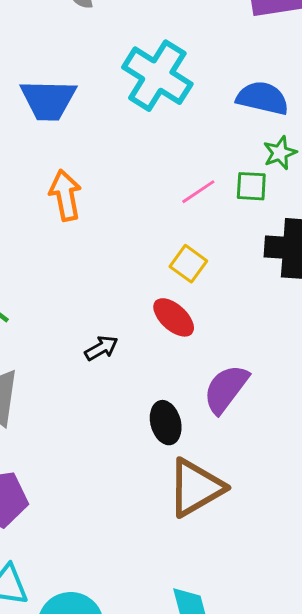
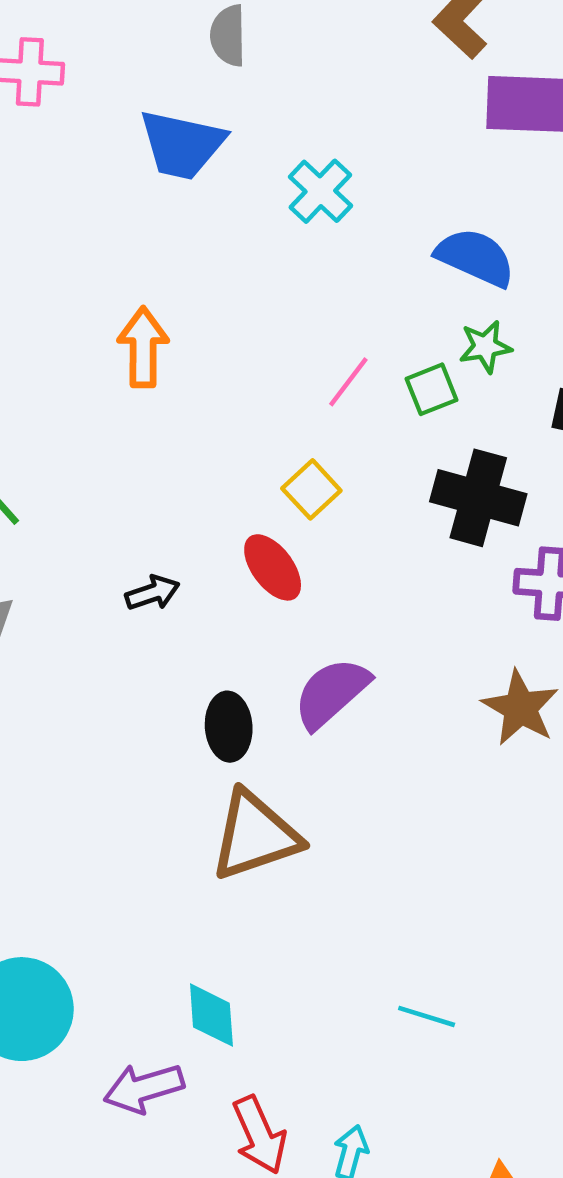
cyan cross: (157, 76) -> (320, 191), size x0.6
blue trapezoid: (48, 100) -> (182, 145), moved
green square: (251, 186) -> (432, 389), turned -36
pink line: (198, 192) -> (348, 382), turned -30

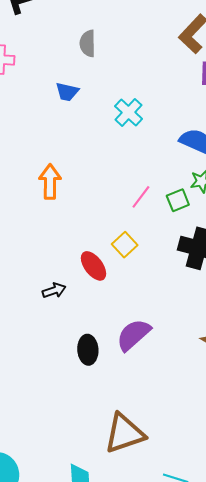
blue trapezoid: (182, 145) -> (67, 92), size x0.6
red ellipse: (273, 567) -> (93, 266), moved
brown triangle: (255, 835) -> (124, 433), moved

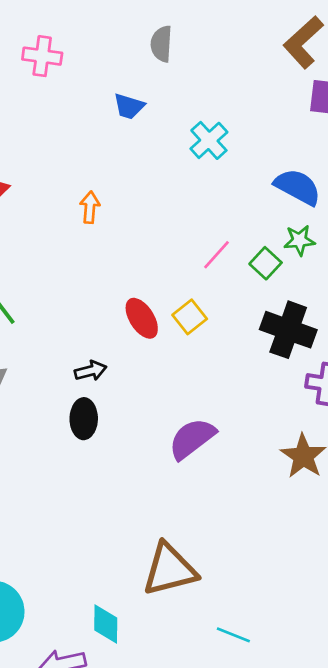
orange arrow: (50, 182) -> (90, 207), moved, size x0.7
green square: (178, 200) -> (266, 263), turned -30
red ellipse: (93, 266) -> (142, 318), moved
black ellipse: (88, 350) -> (84, 419), moved

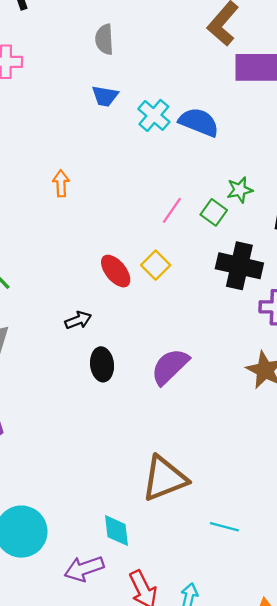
blue trapezoid: (129, 106) -> (105, 96), moved
blue semicircle: (298, 187) -> (199, 122), moved
black ellipse: (84, 419) -> (102, 364), moved

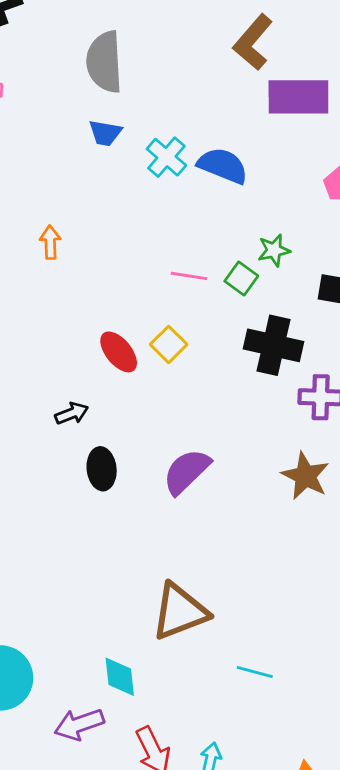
gray semicircle: (104, 39) -> (104, 62), size x1.6
pink line: (172, 210) -> (189, 276), turned 64

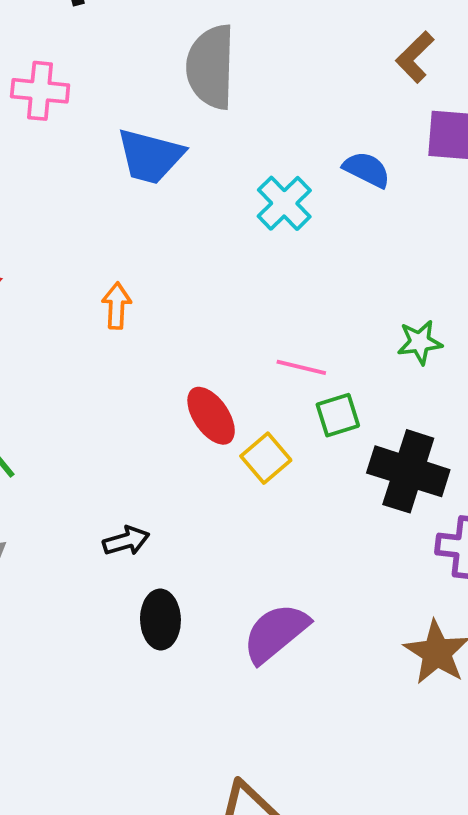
brown L-shape: (253, 42) -> (415, 57), size x0.7
blue trapezoid: (105, 133) -> (150, 156), moved, size x1.5
blue semicircle: (223, 166) -> (367, 169), moved, size x0.7
green square: (241, 279) -> (338, 415), moved, turned 32
red ellipse: (119, 352) -> (211, 416), moved

